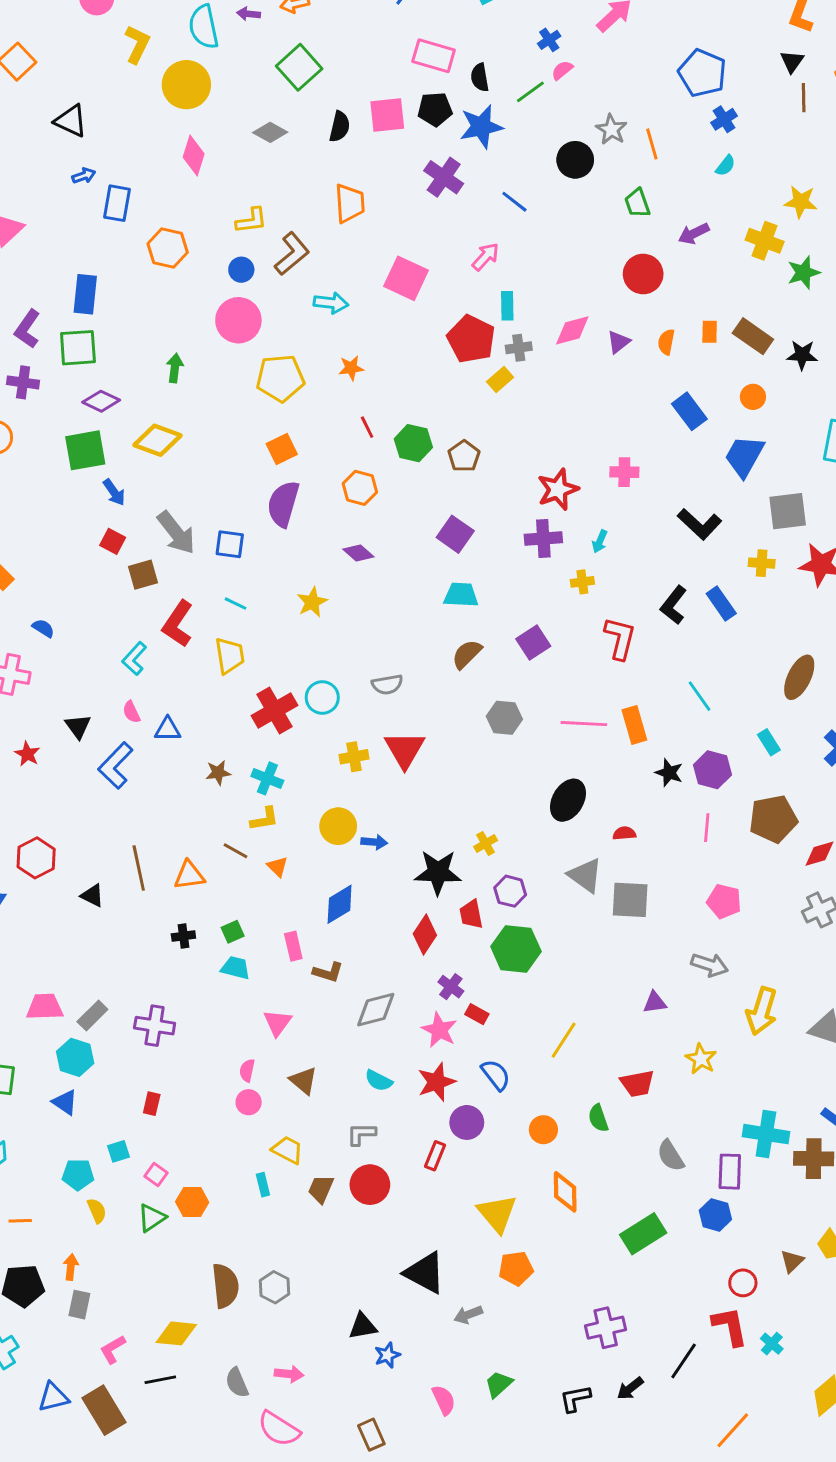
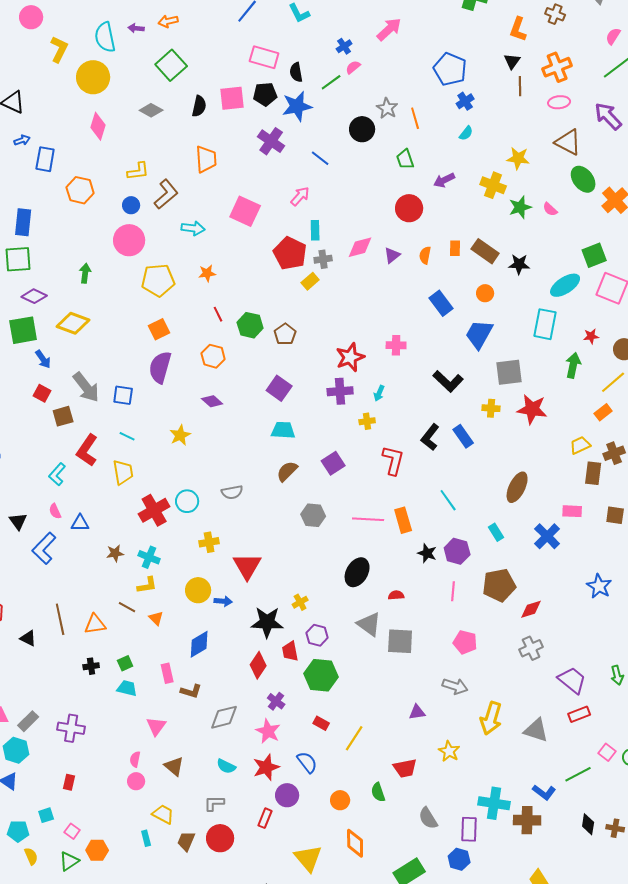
red triangle: (405, 750) -> (247, 566), moved
red rectangle: (477, 1014) -> (321, 723), moved

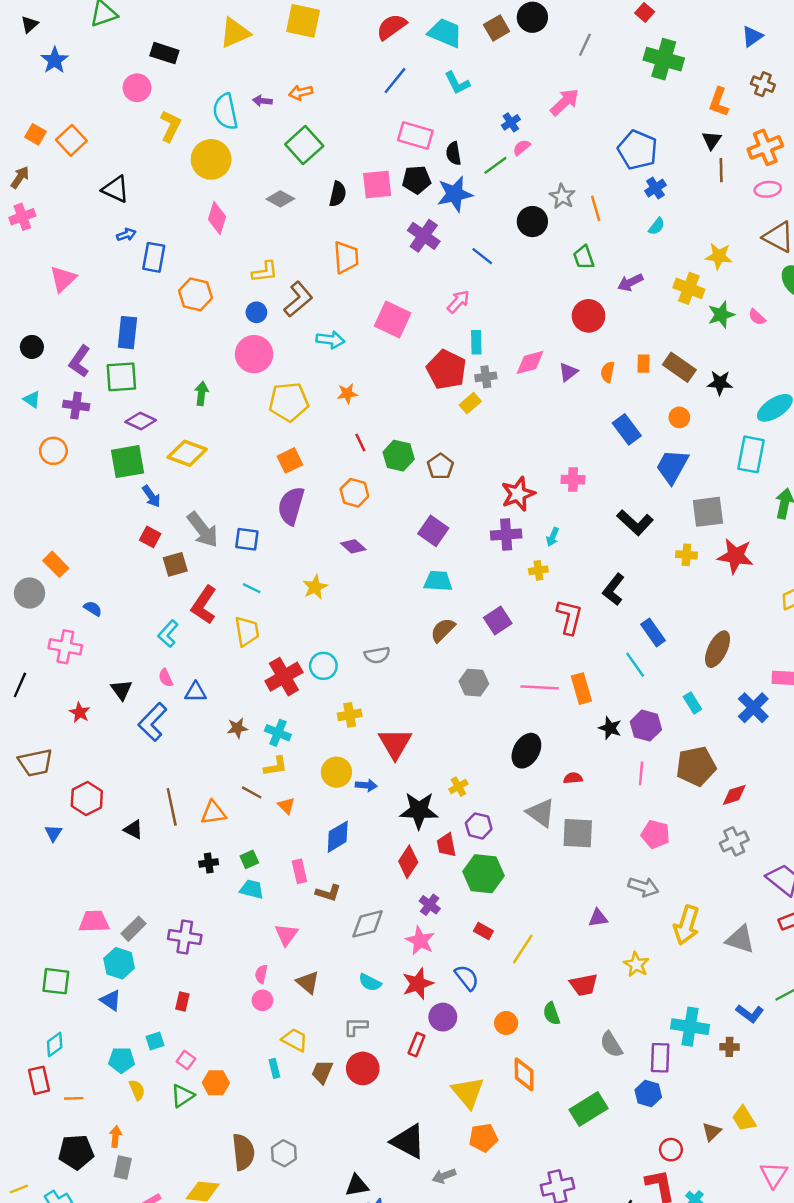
blue rectangle: (463, 436) -> (653, 632), moved
brown cross: (527, 820) -> (729, 1047), size x0.6

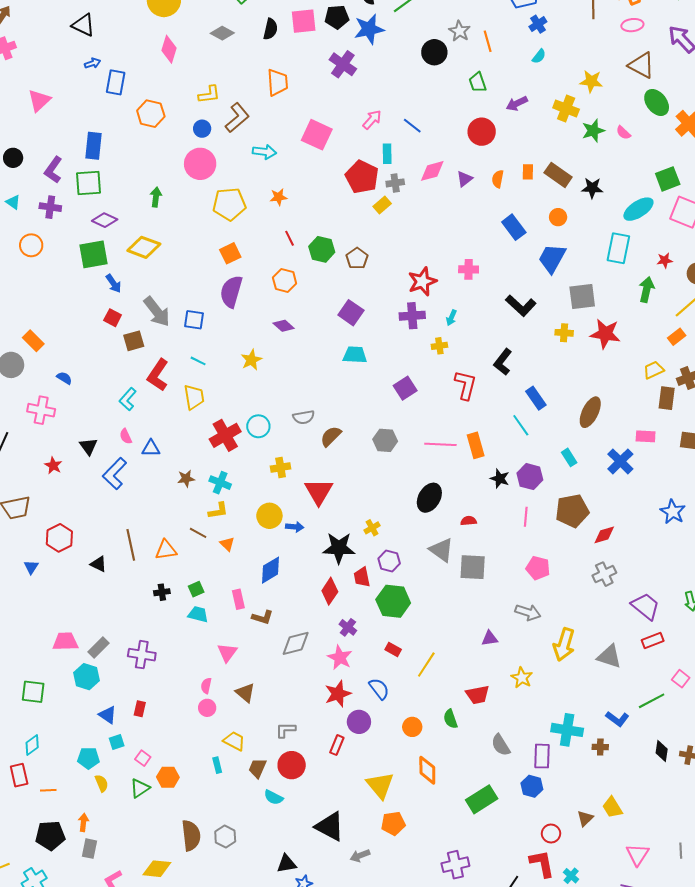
blue line: (482, 256) -> (412, 126), moved
brown semicircle: (443, 630) -> (331, 436), moved
cyan semicircle: (370, 982) -> (273, 797), moved
blue triangle: (111, 1000) -> (108, 715), moved

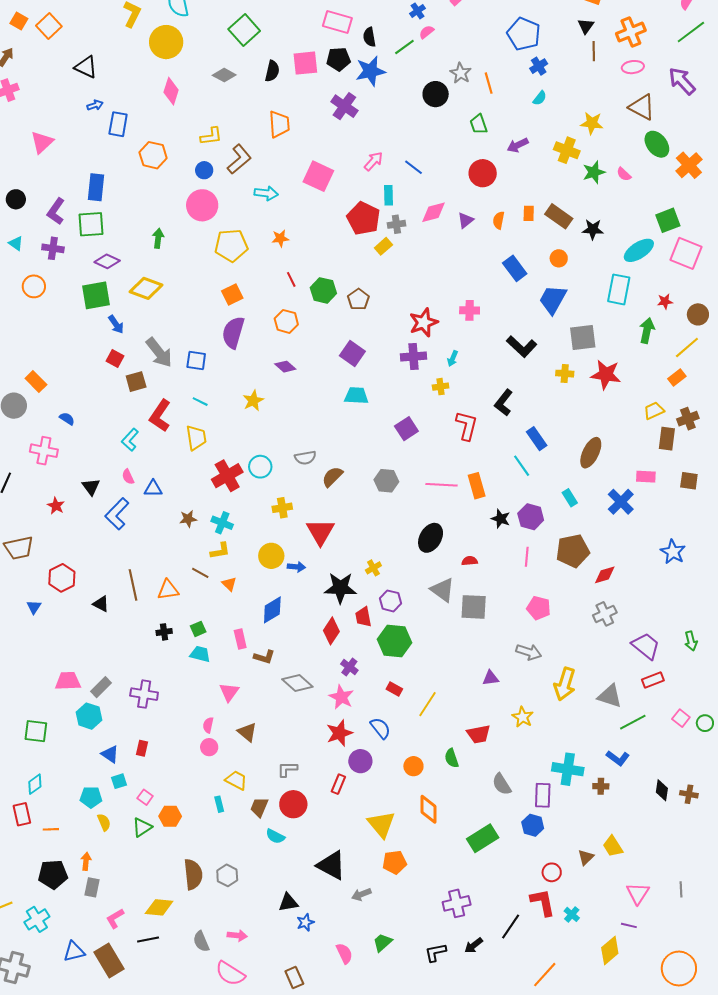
gray diamond: (296, 643) -> (297, 683), turned 56
green line: (652, 701) -> (633, 722), moved

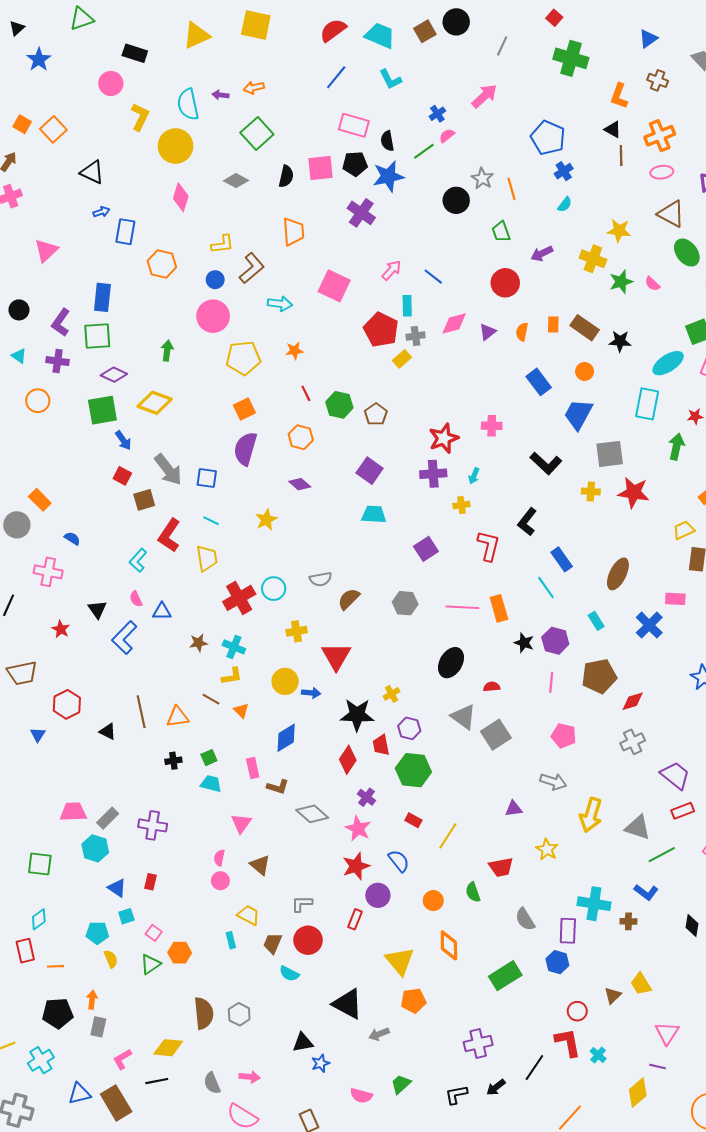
black triangle: (586, 26) -> (613, 129), turned -36
gray square: (474, 607) -> (496, 735), turned -36
pink semicircle: (344, 953) -> (361, 1096), turned 130

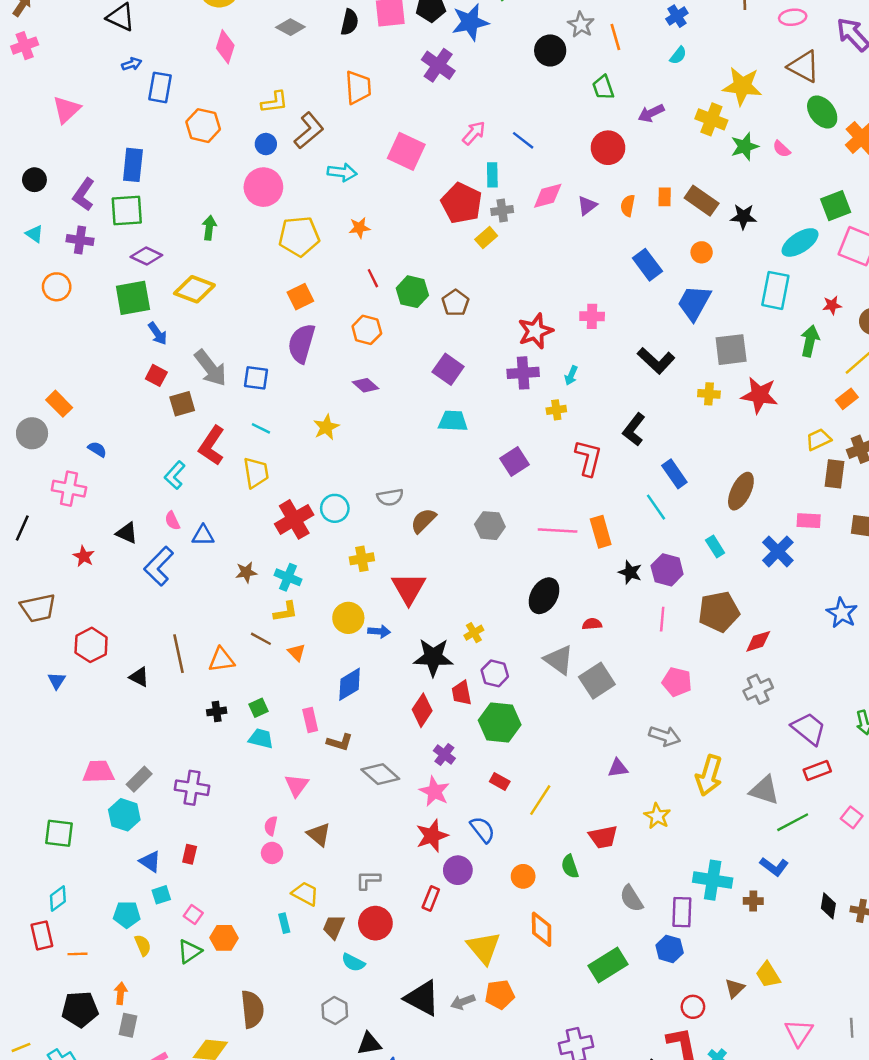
yellow star: (619, 231) -> (742, 86), size x1.4
black triangle: (97, 609) -> (127, 533), turned -30
gray hexagon: (239, 1014) -> (335, 1011), moved
gray arrow: (379, 1034) -> (463, 1002), moved

